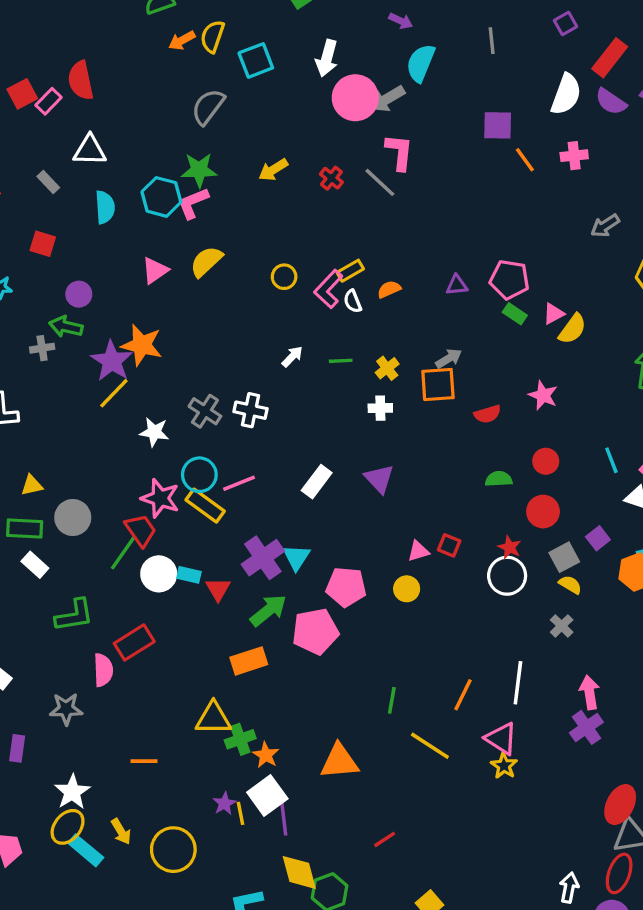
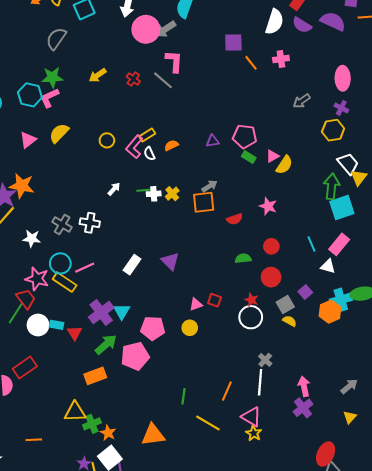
white cross: (380, 408) -> (154, 194), moved
gray cross: (562, 626) -> (265, 360), moved

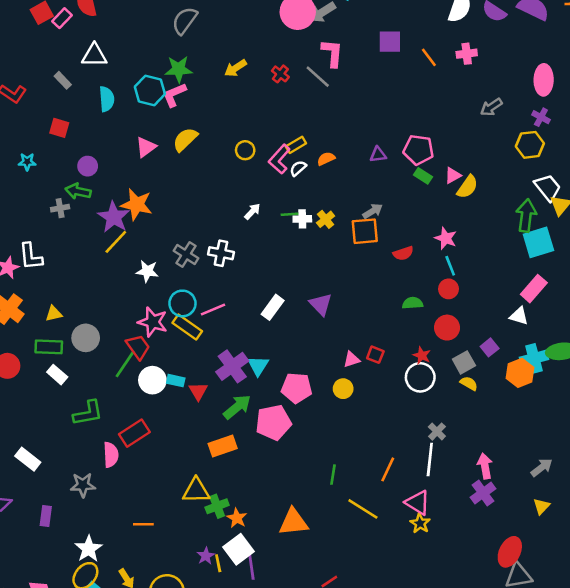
purple square: (233, 43) -> (390, 42), moved
white semicircle: (149, 154) -> (298, 168), turned 72
cyan line: (312, 244) -> (450, 266), moved

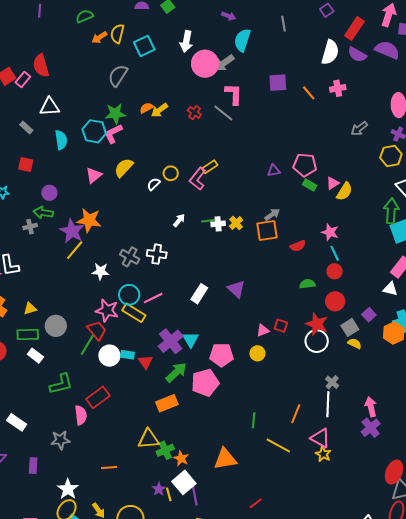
orange semicircle: (326, 159) -> (146, 108), moved
white semicircle: (298, 168) -> (154, 184), moved
red star: (422, 355) -> (317, 324), size x1.6

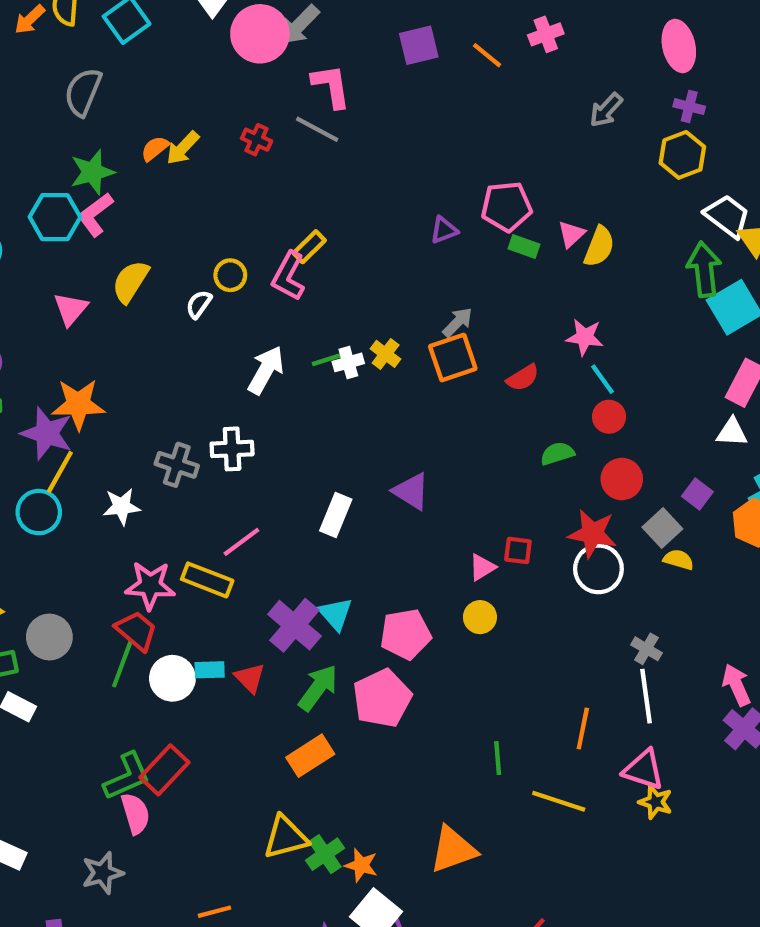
white arrow: (179, 220) -> (266, 370), size x1.6
cyan circle: (129, 295) -> (39, 512), moved
green L-shape: (61, 384) -> (127, 776), moved

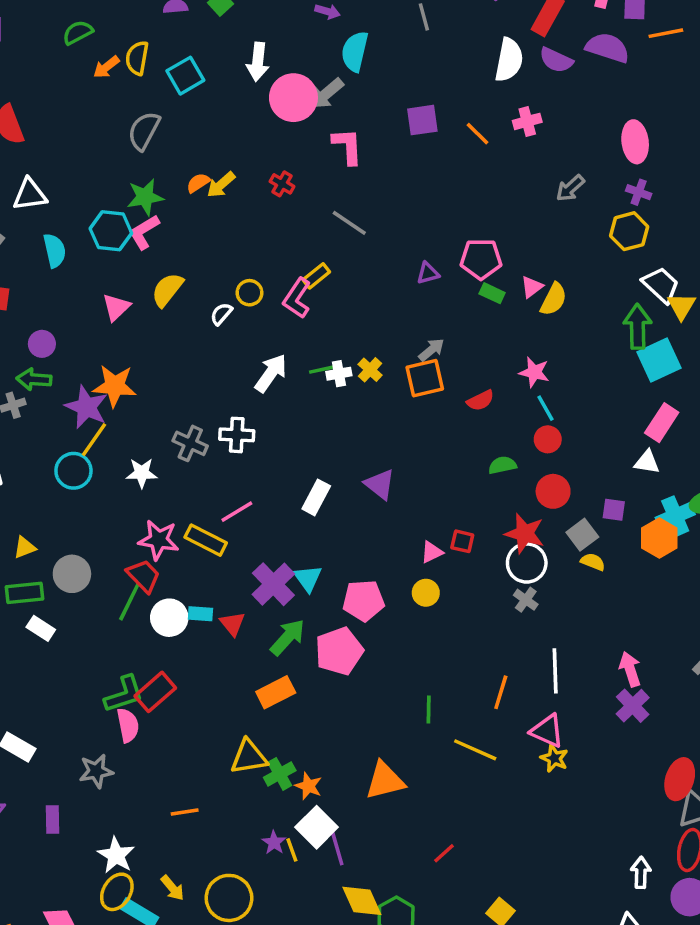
gray line: (317, 129) -> (349, 223), moved
purple square: (697, 494) -> (614, 510), turned -35
gray cross: (647, 649) -> (526, 600), moved

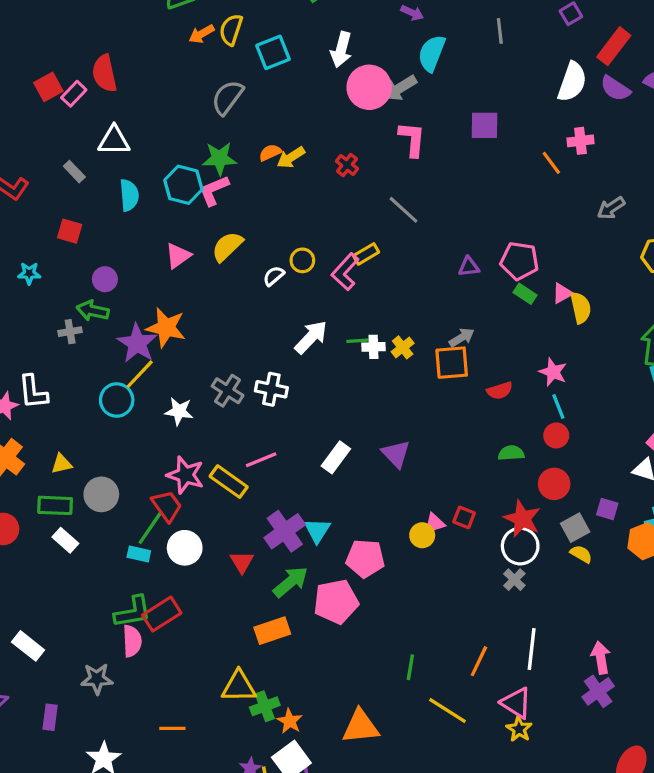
orange line: (477, 134) -> (551, 163), moved
yellow semicircle: (554, 299) -> (581, 308), turned -48
yellow circle: (426, 593) -> (422, 535), moved
cyan rectangle: (200, 614) -> (139, 554), moved

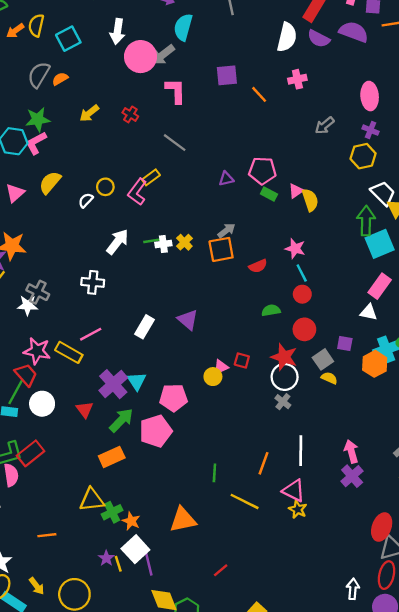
orange semicircle: (270, 153) -> (60, 79), moved
orange line: (551, 163) -> (259, 94), moved
gray cross: (228, 391) -> (38, 292), moved

